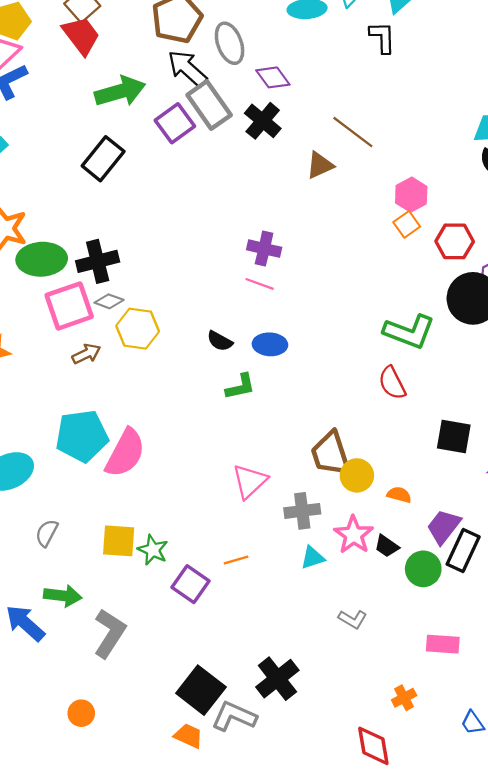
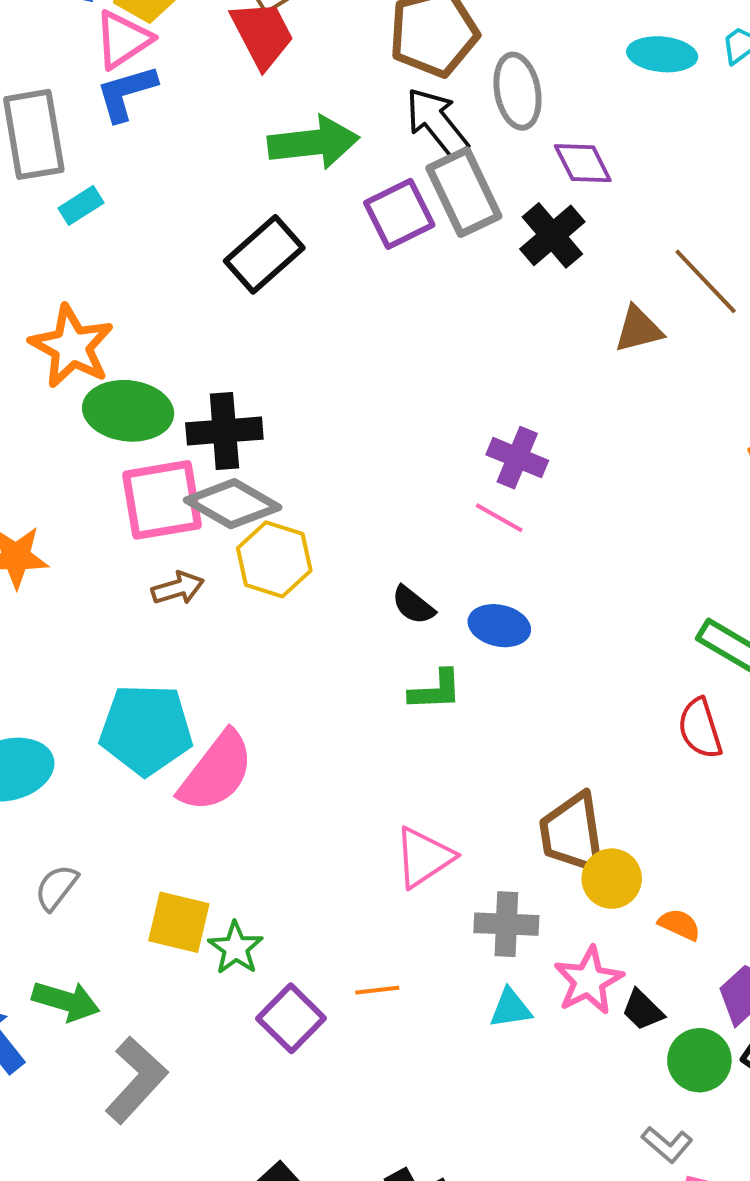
gray diamond: (109, 301) -> (233, 504), size x1.8
gray L-shape: (353, 619) -> (667, 1144), moved

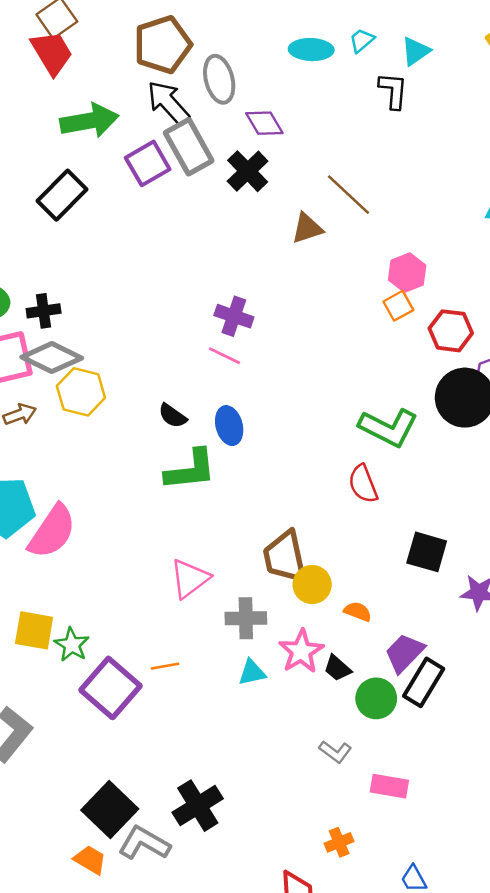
black cross: (224, 431) -> (44, 311), size x0.7
blue ellipse: (499, 626) -> (229, 426), turned 66
green L-shape: (436, 690) -> (191, 470), size x1.5
purple square: (291, 1018) -> (110, 688), size x1.4
gray L-shape: (667, 1144) -> (335, 752), moved

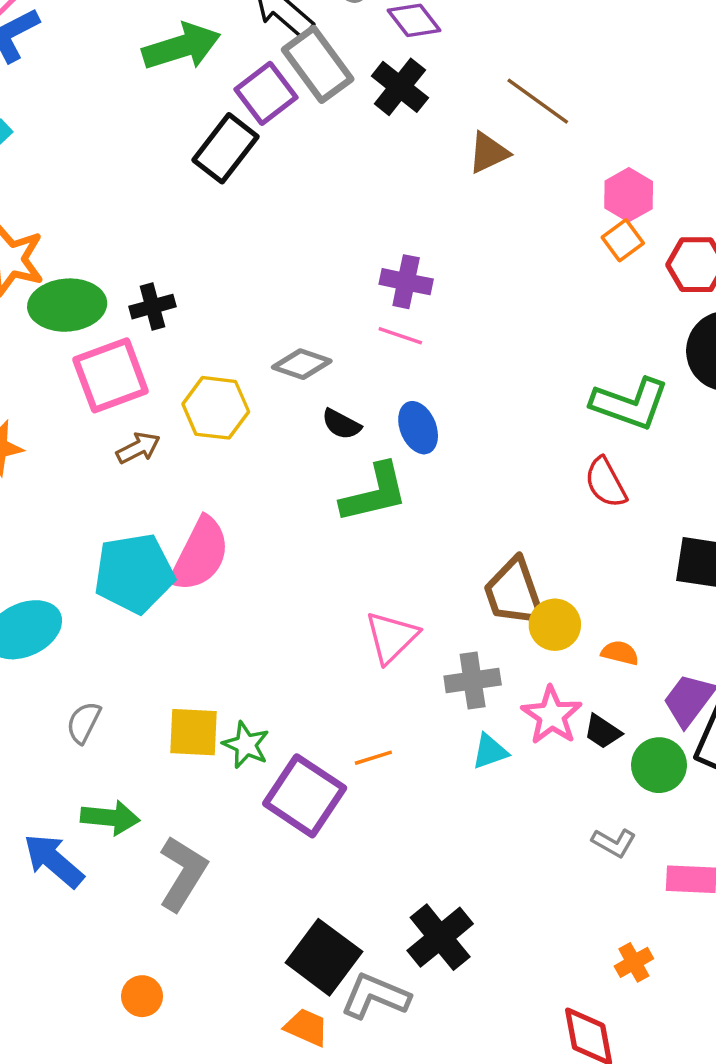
black rectangle: (62, 195) -> (225, 148), moved
gray diamond: (52, 358) -> (302, 364), moved, size x0.7
pink semicircle: (52, 532) -> (200, 554), moved

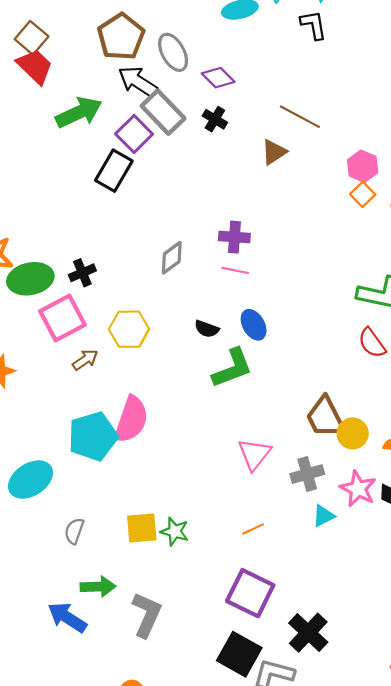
black cross: (400, 87) -> (215, 119), size x0.7
gray diamond: (302, 364) -> (172, 258), moved, turned -48
purple square: (305, 796) -> (250, 593), moved

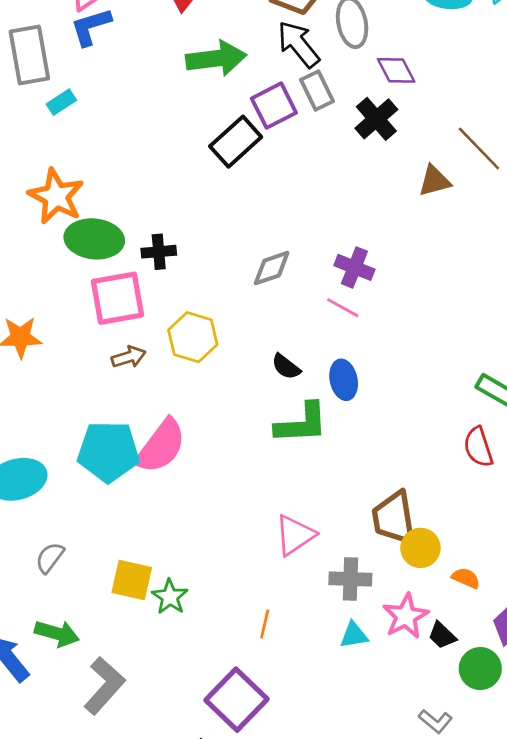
gray rectangle: (163, 112) -> (317, 91), size x0.7
black cross: (215, 119) -> (376, 119), size x1.4
orange line: (253, 529) -> (265, 624), turned -70

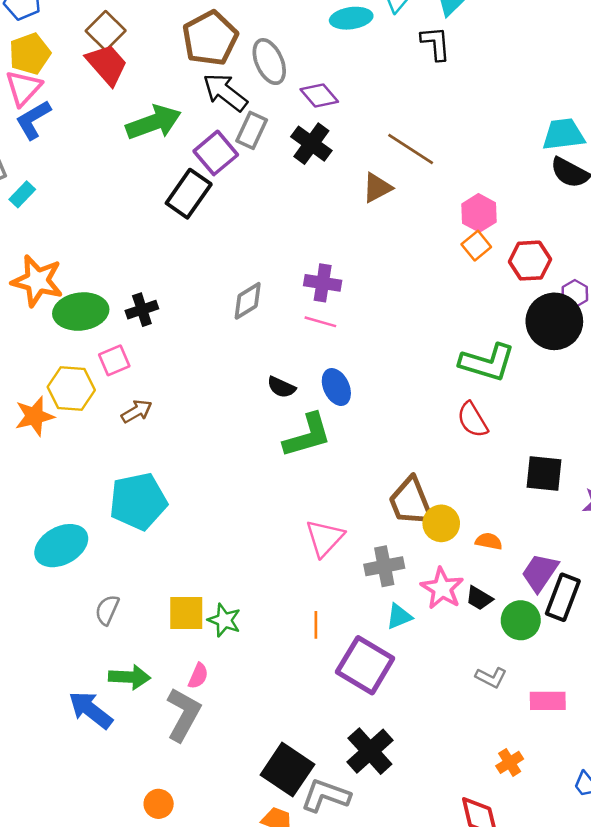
gray rectangle: (317, 91) -> (252, 130), turned 64
pink square: (118, 298) -> (114, 360), size x0.6
yellow hexagon: (193, 337) -> (71, 389), moved
pink semicircle: (161, 446) -> (198, 676), moved, size x0.5
purple square: (237, 700) -> (365, 665), moved

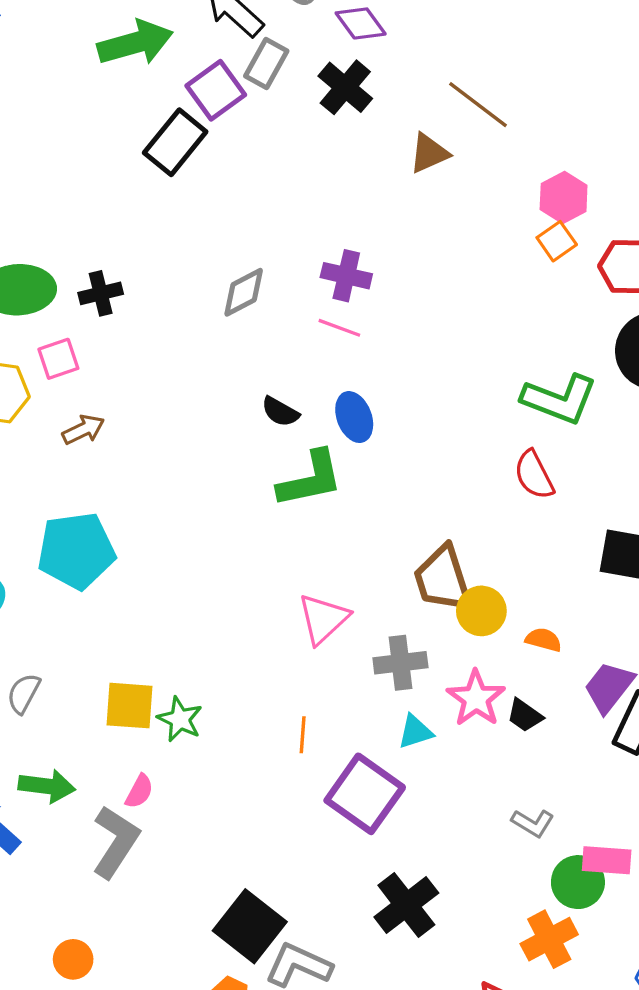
green circle: (521, 620) -> (578, 882), moved
black cross: (370, 751) -> (406, 905), moved
orange cross: (510, 762) -> (549, 939), size x1.5

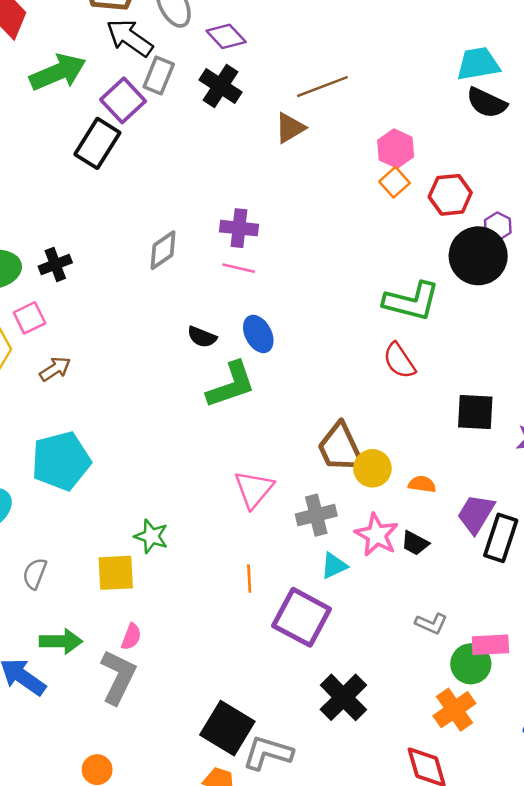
brown line: (478, 105) -> (322, 87), turned -51
green star: (180, 719) -> (151, 536), moved

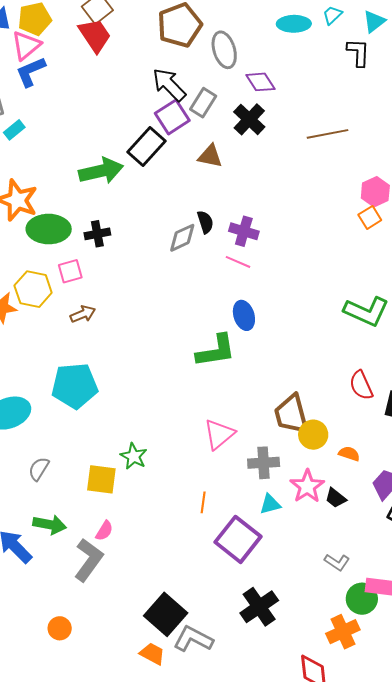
black arrow: (130, 38) -> (169, 85), moved
green arrow: (58, 72) -> (101, 171), moved
brown triangle: (290, 128) -> (210, 156), moved, turned 32
black semicircle: (202, 337) -> (205, 222), moved, turned -140
red semicircle: (399, 361) -> (361, 385), moved

